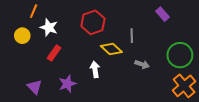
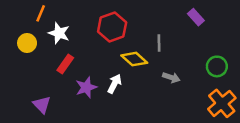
green circle: (180, 55) -> (217, 66), size x0.7
white arrow: (95, 69) -> (115, 84), turned 35
purple star: (67, 84) -> (86, 87), moved

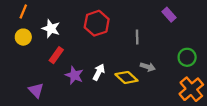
orange line: (41, 13) -> (23, 12), moved
yellow diamond: (134, 59) -> (126, 77), moved
purple star: (86, 87) -> (74, 75), turned -30

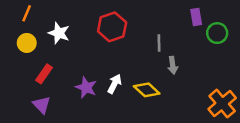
purple rectangle: (169, 15) -> (196, 17), turned 32
red rectangle: (56, 55) -> (44, 74), moved
green circle: (187, 57) -> (217, 33), moved
gray arrow: (148, 67) -> (173, 65), moved, turned 64

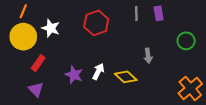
purple rectangle: (196, 17) -> (159, 13), moved
green circle: (217, 33) -> (186, 41), moved
yellow circle: (27, 43) -> (23, 37), size x1.6
gray line: (159, 43) -> (136, 13), moved

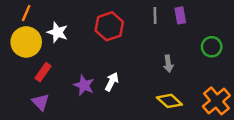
yellow diamond: (126, 77) -> (169, 101), moved

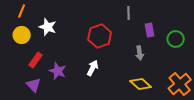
purple rectangle: (180, 15) -> (150, 30), moved
red hexagon: (109, 26) -> (100, 36), moved
yellow circle: (26, 42) -> (22, 35), size x0.7
purple star: (84, 85) -> (58, 71), moved

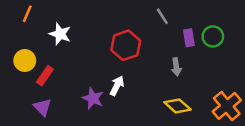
gray line: (129, 13) -> (162, 16), turned -32
yellow circle: (22, 35) -> (25, 60), moved
green circle: (176, 39) -> (213, 36), moved
purple star: (58, 71) -> (93, 98), moved

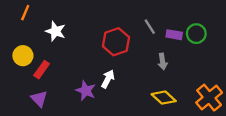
gray line: (162, 16) -> (150, 27), moved
purple rectangle: (189, 38) -> (174, 35), turned -70

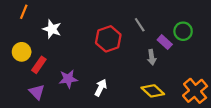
purple rectangle: (174, 35) -> (165, 42), moved, turned 32
white arrow: (108, 79) -> (101, 88), moved
purple star: (86, 91) -> (68, 79), moved, turned -30

